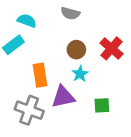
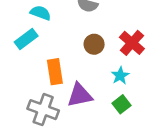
cyan star: (80, 74) -> (120, 76), moved
green square: (102, 105) -> (121, 104), turned -35

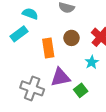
orange rectangle: (55, 72) -> (48, 48), moved
green square: (121, 104) -> (81, 90), moved

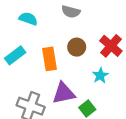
cyan rectangle: (19, 34) -> (15, 55), moved

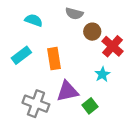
brown circle: (77, 47) -> (92, 32), moved

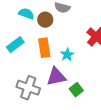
brown circle: (92, 32) -> (45, 20), moved
cyan star: (102, 74) -> (67, 55), moved

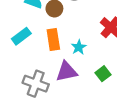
green square: (76, 90) -> (103, 74), moved

